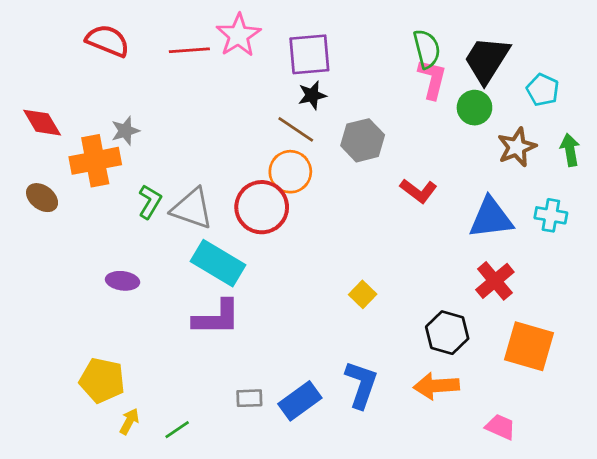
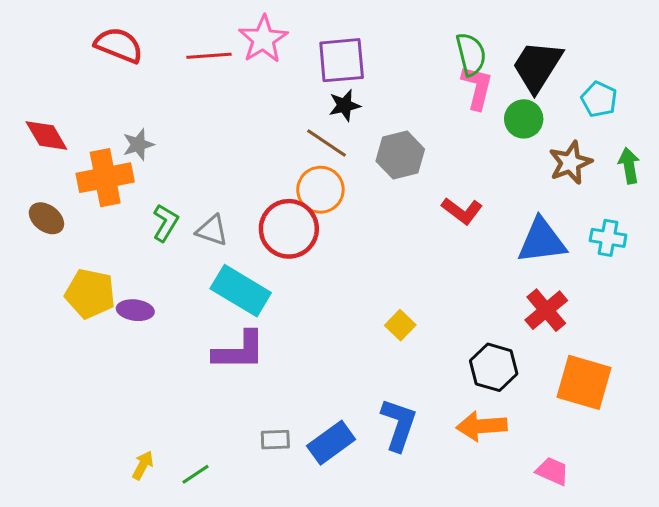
gray triangle: (192, 209) -> (212, 230), size x0.7
yellow pentagon: (102, 380) -> (90, 294), moved

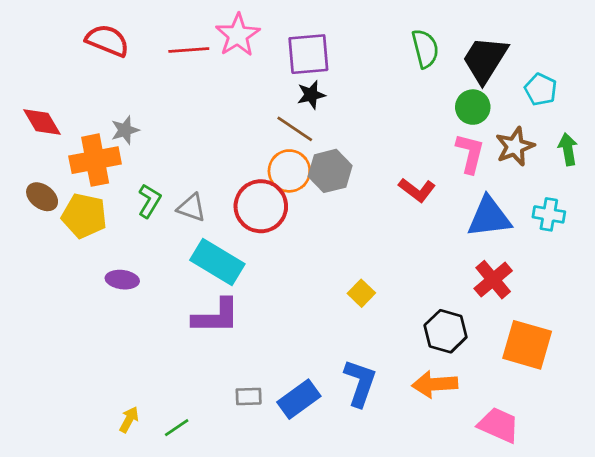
pink L-shape: (477, 87) -> (470, 153), moved
gray hexagon: (400, 155) -> (330, 171), moved
yellow pentagon: (90, 294) -> (84, 216), moved
pink trapezoid: (552, 471) -> (499, 425), size x1.4

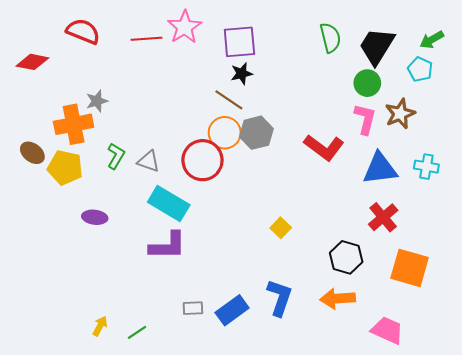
red diamond: (42, 122) -> (32, 62), moved, turned -48
green arrow: (568, 149) -> (432, 40), moved, turned -110
red L-shape: (417, 190) -> (324, 148), size x1.4

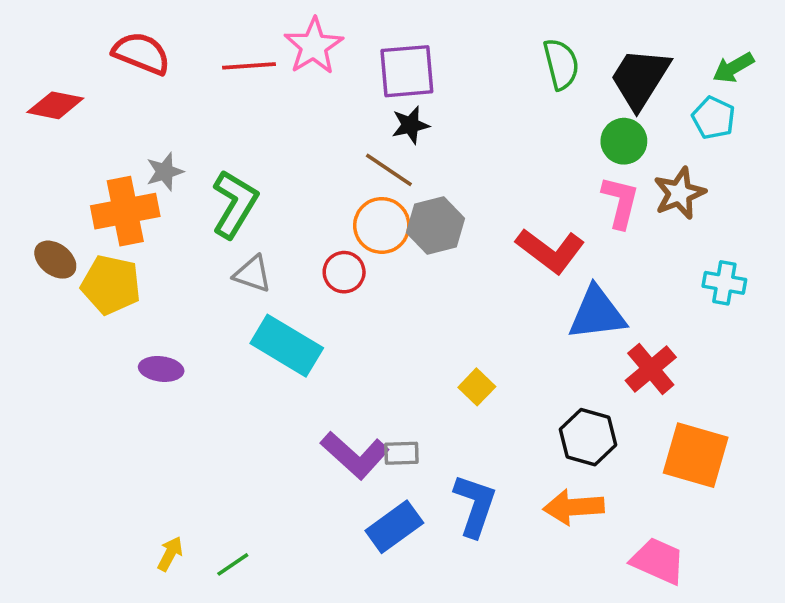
green L-shape: (116, 156) -> (235, 204), moved, size x1.5
red circle: (202, 160) -> (344, 272), size x0.6
blue triangle: (380, 169) -> (597, 313), moved
purple L-shape: (168, 246) -> (355, 455), moved, turned 42
gray rectangle: (193, 308) -> (401, 453), moved

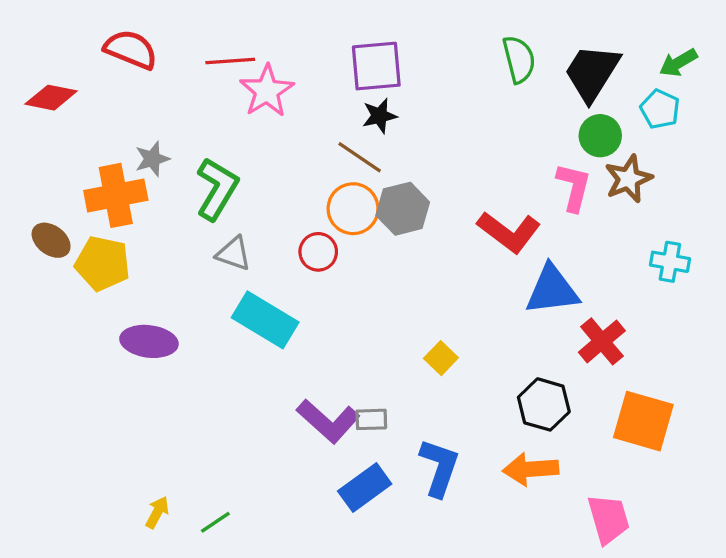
pink star: (314, 46) -> (267, 91), moved
green circle: (624, 141) -> (600, 136), moved
purple ellipse: (161, 369) -> (149, 341), size x1.4
pink trapezoid: (658, 561) -> (609, 519), turned 50

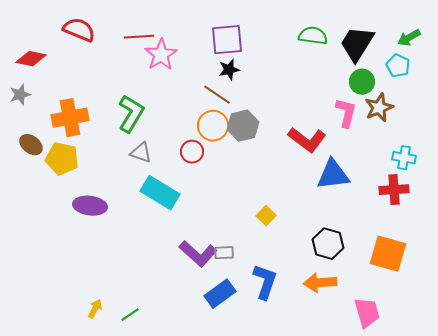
green semicircle: (519, 59) -> (313, 36), turned -68
gray star: (152, 159) -> (20, 95), moved
red cross: (602, 341) -> (394, 190), moved, turned 36

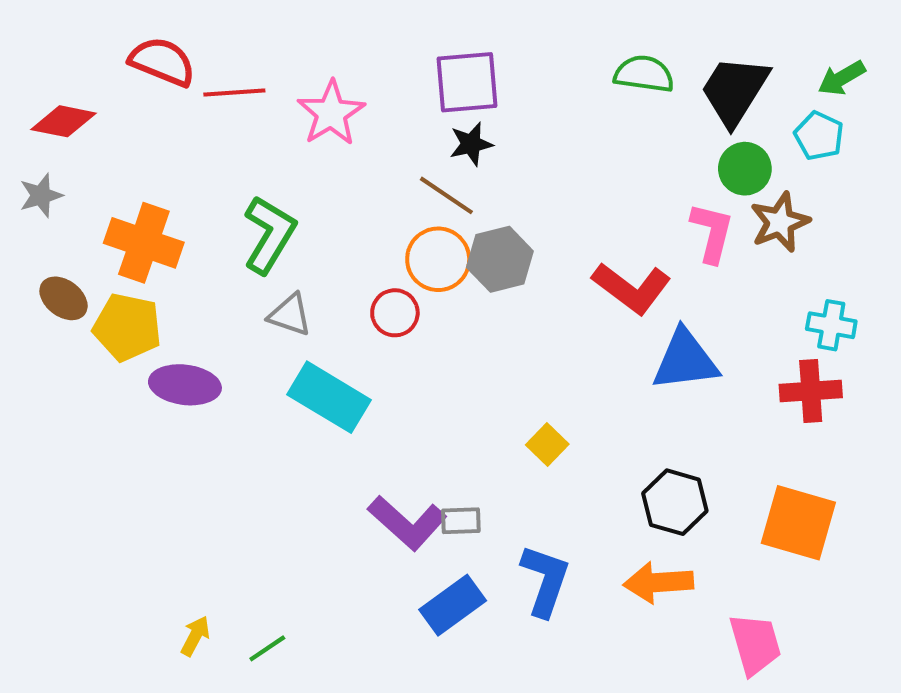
red line: (139, 37) -> (234, 93), moved
orange cross: (70, 118) -> (144, 243), turned 30
purple ellipse: (90, 206) -> (185, 385), moved

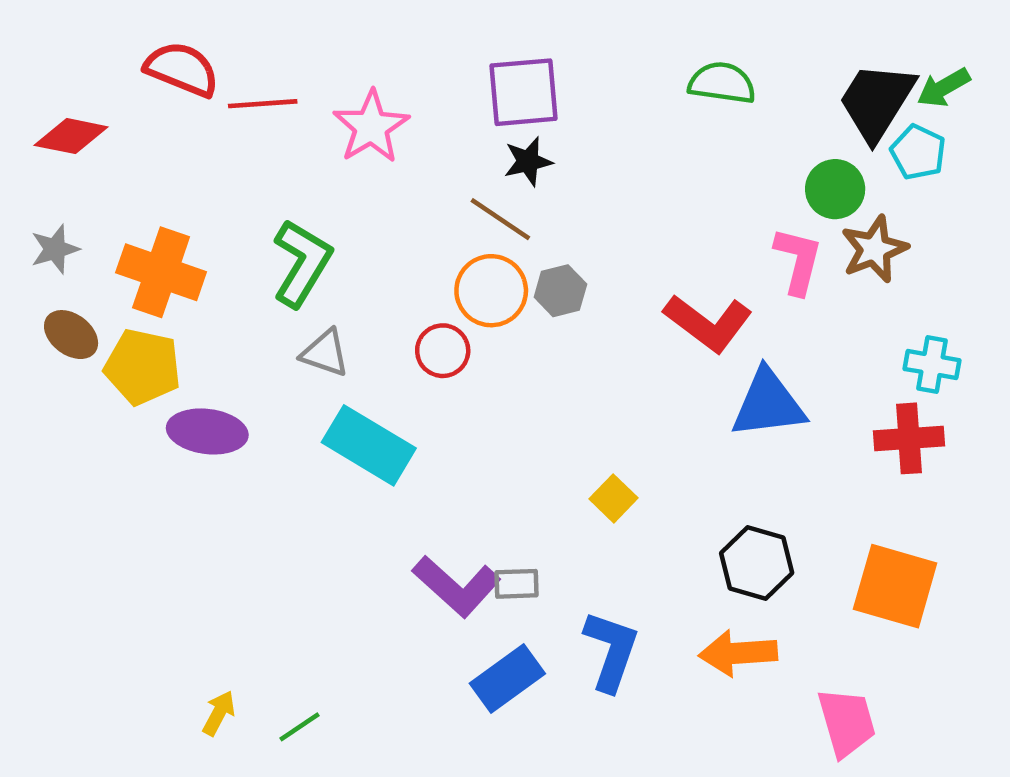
black trapezoid: (735, 90) -> (877, 101), moved
gray star: (41, 195) -> (55, 249), moved
gray hexagon: (500, 259) -> (560, 291), size x0.7

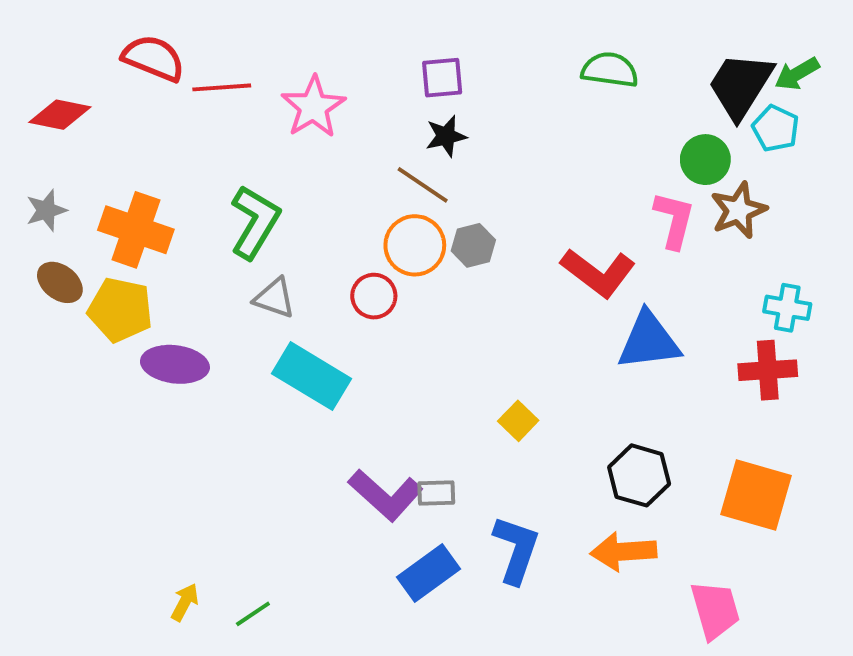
purple square: (523, 92) -> (442, 78), size x0.7

